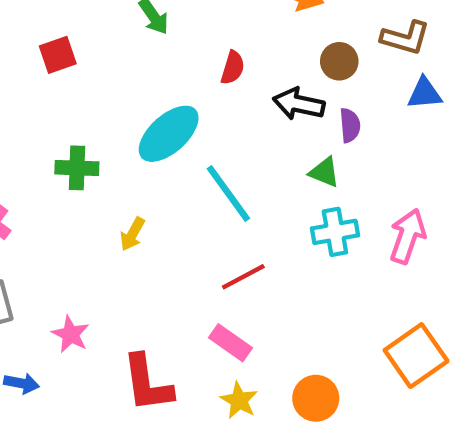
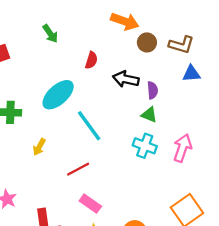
brown circle: (339, 61) -> (147, 42), moved
green triangle: (324, 172) -> (149, 115), moved
cyan cross: (335, 232) -> (145, 146), turned 30
red line: (243, 277) -> (78, 169), moved

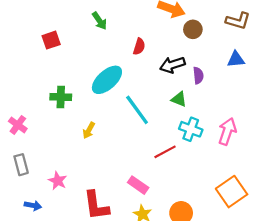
brown L-shape: (181, 45) -> (238, 21), moved
black arrow: (126, 79) -> (172, 65), turned -30
green triangle: (149, 115) -> (179, 99), moved
red line: (78, 169) -> (165, 152), moved

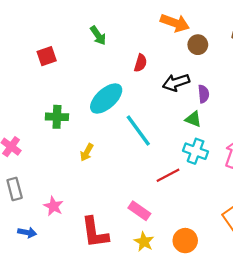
green triangle: (179, 99) -> (193, 119), moved

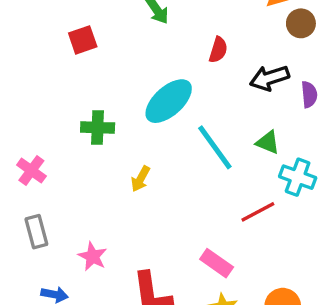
green triangle: (193, 119) -> (268, 142), moved

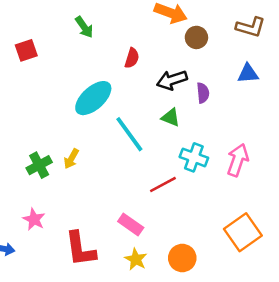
green cross: (98, 128) -> (39, 165), moved, turned -30
green triangle: (268, 142) -> (171, 117), moved

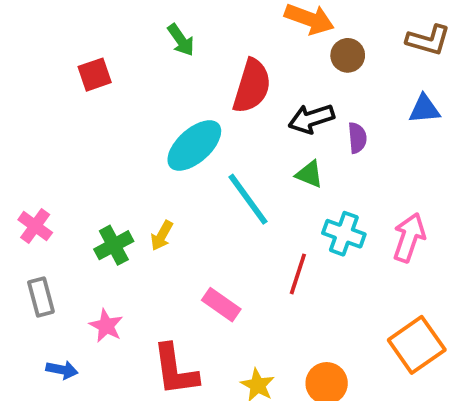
red semicircle: (132, 58) -> (252, 86), size x1.8
red line: (163, 184) -> (298, 274), turned -44
pink rectangle: (131, 224) -> (221, 305), moved

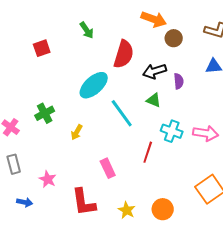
pink arrow: (409, 238) -> (206, 133), turned 80
green cross: (114, 245) -> (45, 113), moved
pink rectangle: (221, 305) -> (108, 168), turned 30

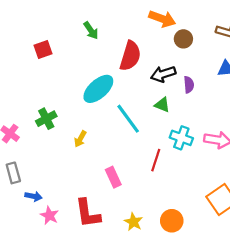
pink star: (48, 179) -> (49, 215), moved
blue arrow: (25, 202) -> (33, 196), moved

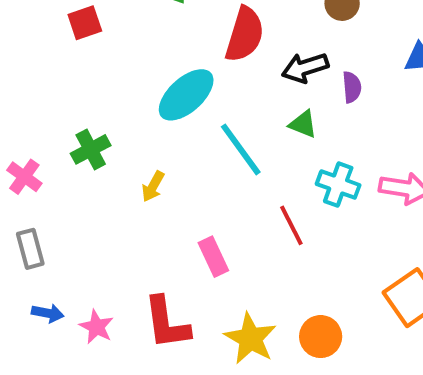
red line: (156, 160) -> (291, 225), turned -45
blue arrow: (33, 196) -> (48, 313), moved
yellow star: (133, 222) -> (250, 338), size x1.5

